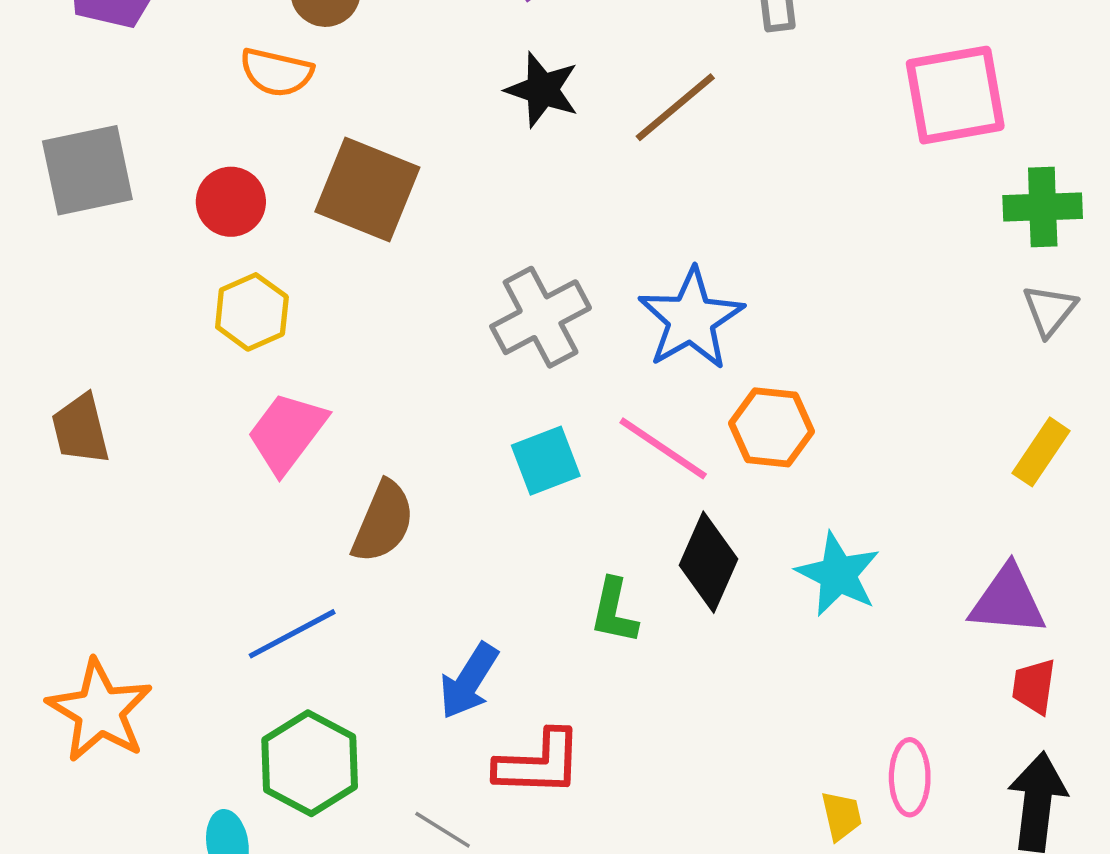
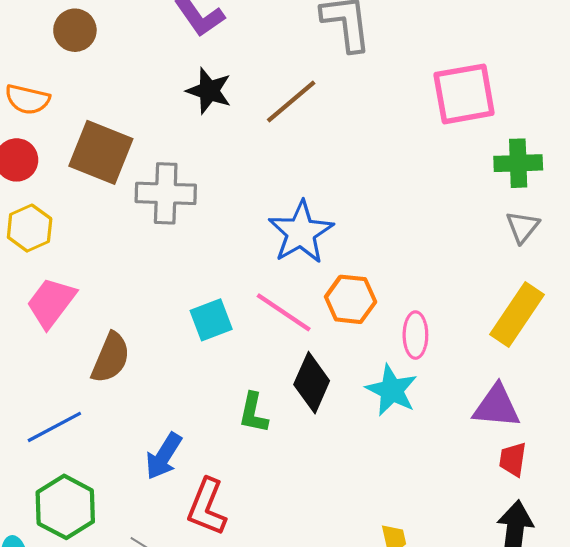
orange semicircle: (276, 72) -> (27, 99), moved
gray cross: (541, 317) -> (166, 193), moved, turned 30
yellow rectangle: (1041, 452) -> (517, 314), size x1.5
red L-shape: (539, 763) -> (207, 507), turned 110
pink ellipse: (910, 777) -> (415, 335), moved

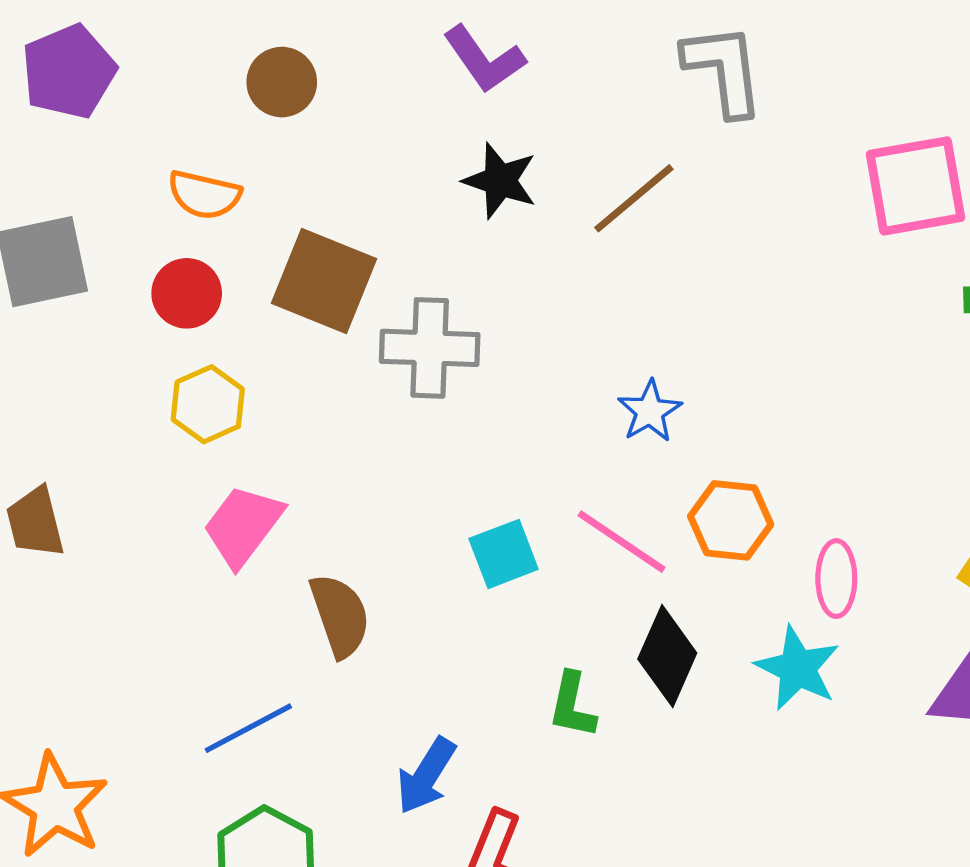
blue star: (301, 232) -> (650, 411), size x0.6
brown semicircle: (111, 358) -> (340, 616), turned -42

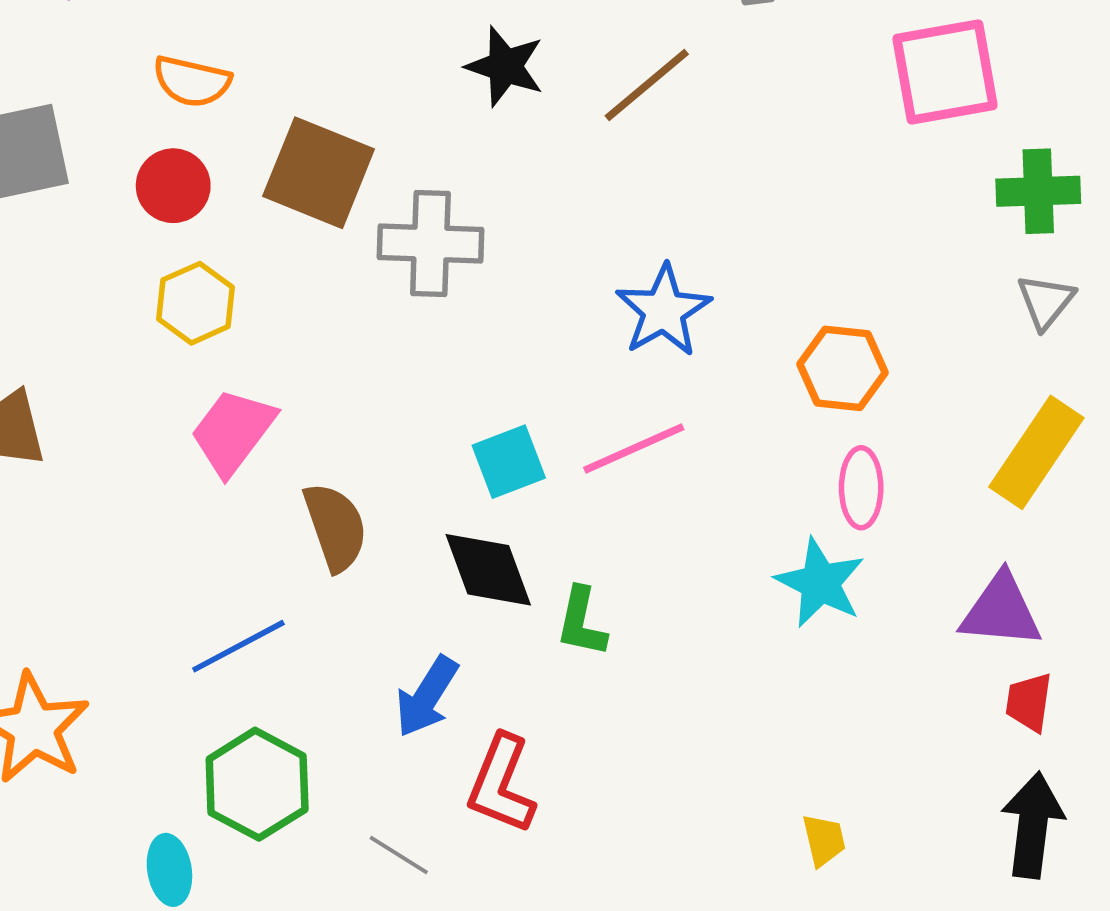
blue star: (650, 411) -> (664, 311), size x1.4
orange hexagon: (731, 520) -> (842, 368), moved
pink line: (622, 542) -> (634, 449), turned -58
black diamond: (667, 656) -> (488, 570), moved, turned -44

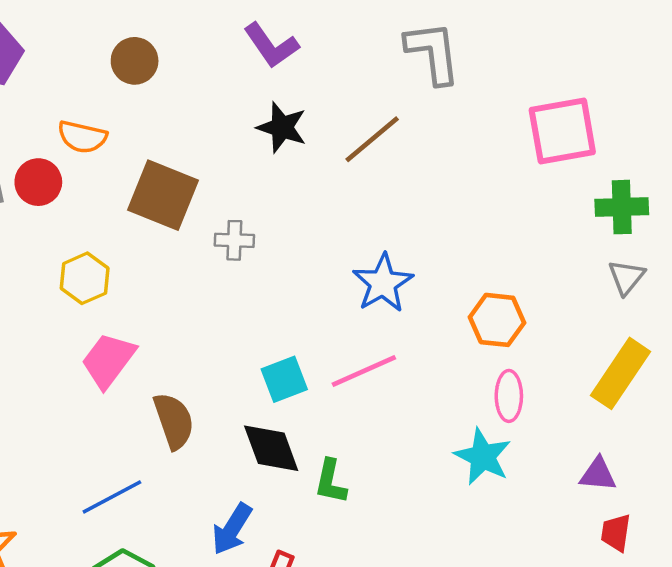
red circle: (173, 186) -> (38, 182), moved
gray cross: (430, 244) -> (234, 240), size x0.6
purple triangle: (1001, 611) -> (598, 474), size x0.7

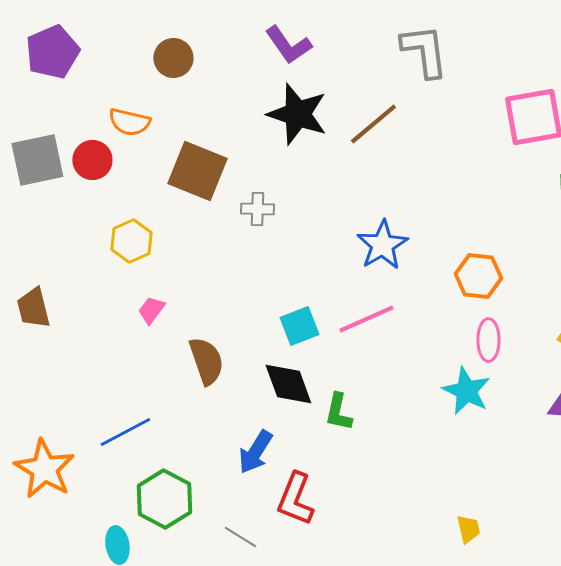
black star: (282, 127) -> (297, 114), size x1.4
pink trapezoid: (108, 360) -> (151, 310), size x0.6
blue line: (112, 497) -> (125, 432), moved

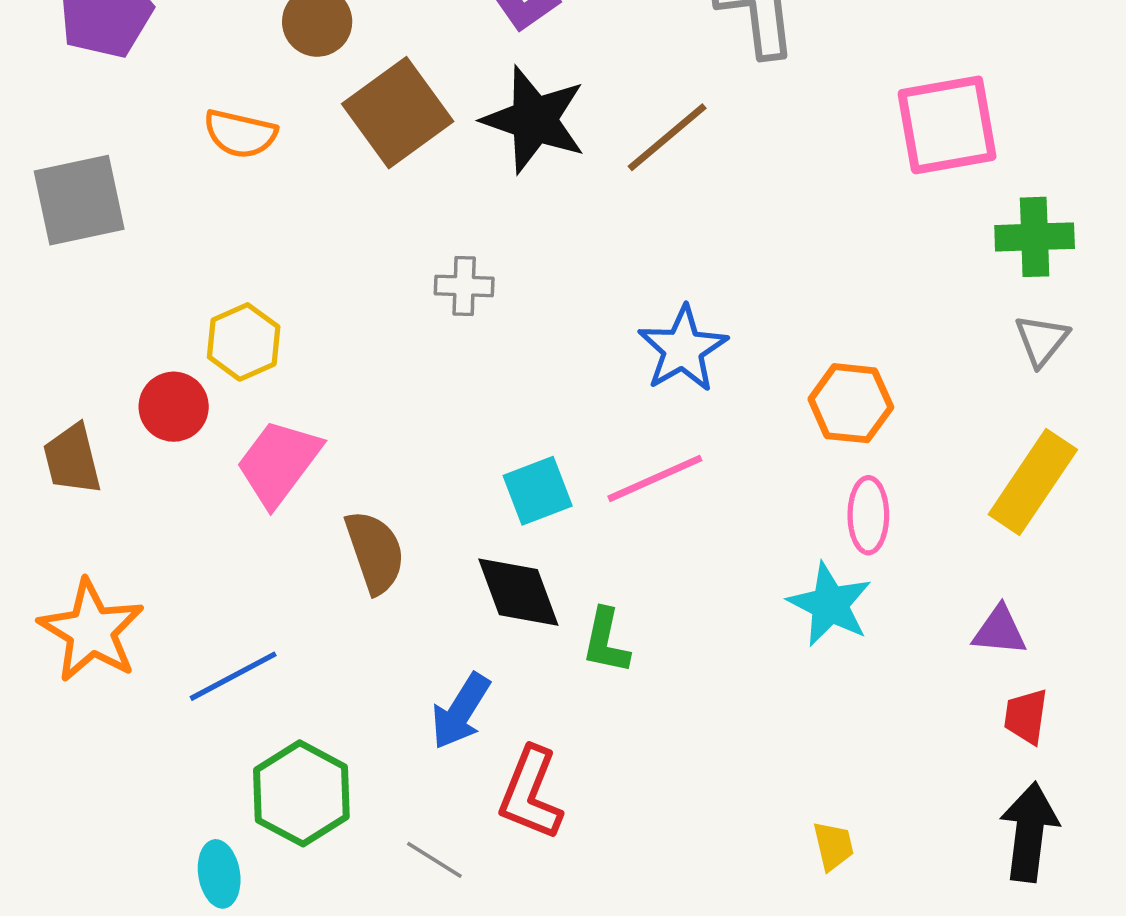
red circle: (92, 160) -> (174, 407), moved
brown square: (197, 171) -> (398, 113), moved, turned 32
pink trapezoid: (151, 310) -> (279, 463), size x1.8
orange star: (44, 469) -> (91, 631), moved

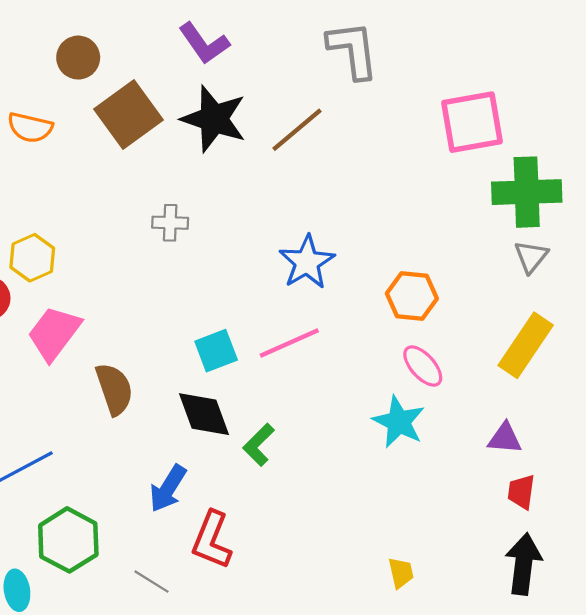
green cross: (1035, 237) -> (527, 192), size x1.4
pink ellipse: (868, 515) -> (423, 366), turned -42
green L-shape: (606, 641) -> (259, 445), turned 33

